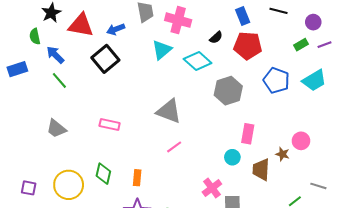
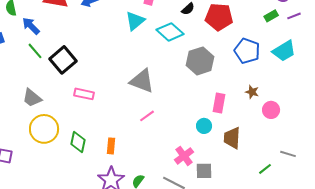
black square: (105, 59) -> (63, 60), moved
brown star: (283, 154) -> (252, 92), moved
yellow circle: (69, 185) -> (44, 129), moved

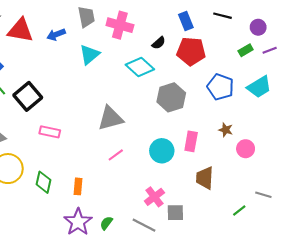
cyan triangle: (135, 21) -> (90, 54), moved
gray triangle: (142, 81) -> (110, 118), turned -36
cyan circle: (204, 126) -> (162, 151), moved, size x1.5

